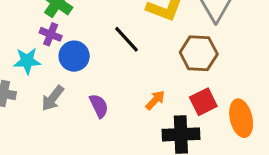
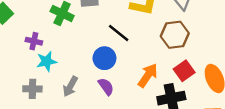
purple cross: (51, 34) -> (34, 41), moved
blue circle: (74, 56) -> (104, 58), moved
orange arrow: (155, 100) -> (148, 75), size x1.5

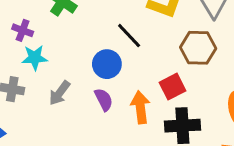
red square: (184, 71) -> (172, 87), moved
orange arrow: (148, 75) -> (140, 107), moved, turned -50

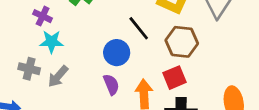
brown hexagon: (198, 48) -> (182, 42), moved
gray arrow: (60, 93) -> (58, 76), moved

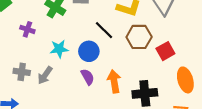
cyan star: (52, 42) -> (59, 49), moved
red square: (175, 78) -> (165, 51), moved

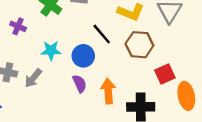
red square: (165, 51) -> (165, 74), moved

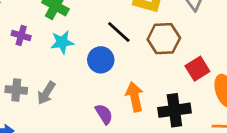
cyan star: (51, 50) -> (62, 42), moved
purple semicircle: (80, 84) -> (104, 114), moved

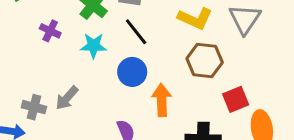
black line: (119, 32) -> (136, 32), moved
gray cross: (16, 90) -> (34, 107), moved
orange arrow: (135, 97) -> (162, 100), moved

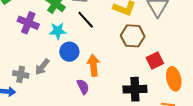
purple cross: (50, 31) -> (28, 23), size x1.5
blue circle: (132, 72) -> (69, 52), moved
orange arrow: (162, 100) -> (93, 65), moved

